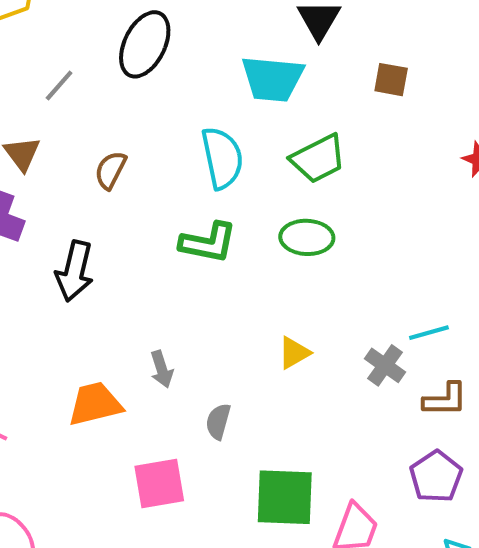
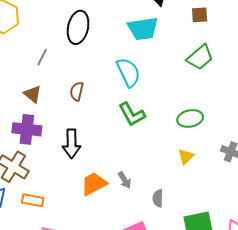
green trapezoid: (318, 159) -> (200, 57), moved
green ellipse: (307, 237) -> (190, 118), moved
green L-shape: (208, 243) -> (132, 114), turned 64
orange trapezoid: (95, 404) -> (94, 184), moved

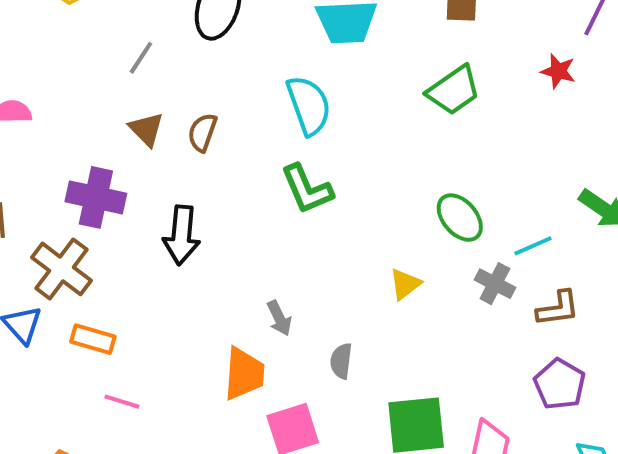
brown triangle: (33, 94) -> (146, 129), moved
green ellipse: (190, 118) -> (460, 218), moved, turned 55
orange trapezoid: (94, 184) -> (244, 374), moved, turned 116

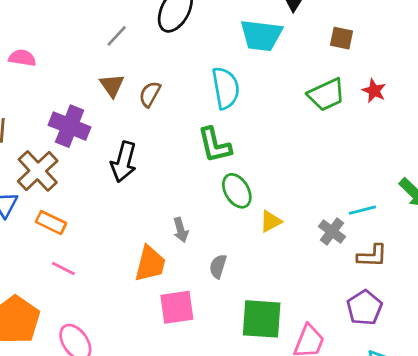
red star: (558, 71) -> (374, 91), moved
green ellipse: (460, 218) -> (237, 191), moved

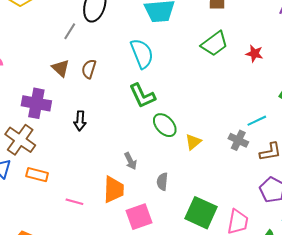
gray line: (117, 36) -> (70, 31), moved
red star: (374, 91) -> (254, 54), moved
black arrow: (124, 162) -> (80, 121), size x0.7
pink line: (63, 269) -> (74, 202), moved
green square: (262, 319) -> (201, 213), turned 32

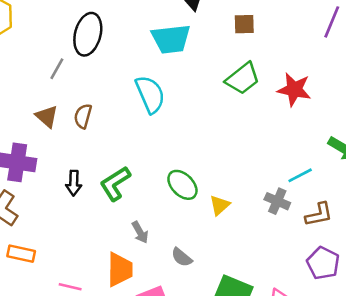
red star: (254, 54) -> (294, 89), size x1.5
green L-shape: (142, 96) -> (115, 183), moved, turned 84
gray semicircle: (162, 182) -> (182, 257), turned -54

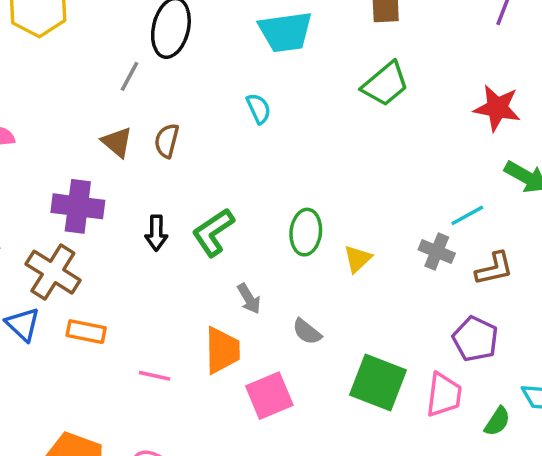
red star: (294, 89) -> (497, 108), moved
cyan semicircle: (150, 94) -> (259, 109), size x0.6
green ellipse: (182, 185) -> (306, 232), turned 52
purple pentagon: (323, 263) -> (475, 339), moved

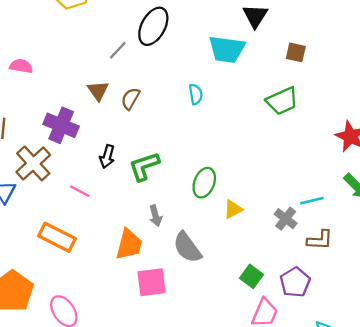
orange rectangle: (86, 332) -> (57, 237), moved, size x1.4
gray semicircle: (307, 332) -> (187, 247), size x1.6
pink line: (154, 376) -> (80, 191), moved
green square: (378, 382) -> (252, 276), moved, size x0.6

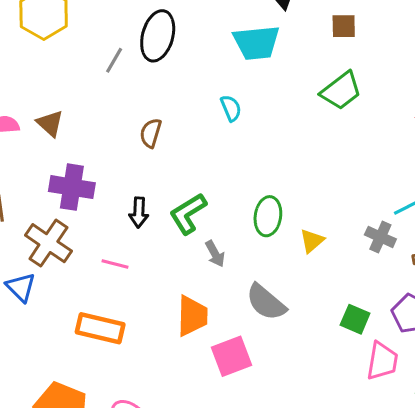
gray line: (118, 50) -> (114, 60), moved
brown triangle: (98, 91) -> (50, 123), moved
gray arrow: (156, 216) -> (215, 254), moved

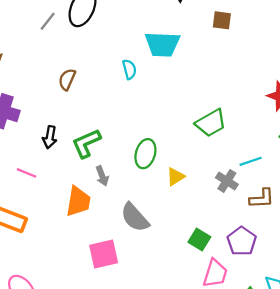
cyan trapezoid: (256, 43) -> (162, 44), moved
green trapezoid: (341, 91) -> (211, 123), moved
orange trapezoid: (192, 316) -> (78, 201), moved

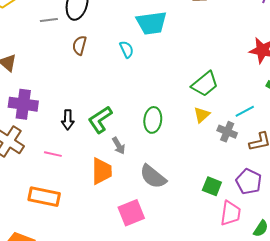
gray line: (48, 21) -> (49, 20), turned 54
brown semicircle: (67, 79) -> (79, 45), moved
yellow triangle: (175, 177) -> (202, 115), moved

